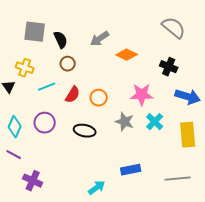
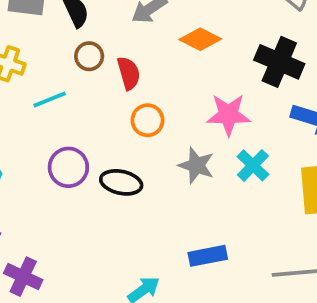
black cross: (169, 67) -> (279, 62), size x1.4
red semicircle: (73, 95) -> (129, 73), moved, turned -48
purple circle: (45, 123) -> (68, 167), moved

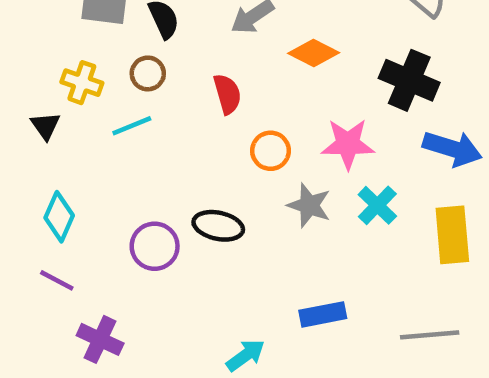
brown circle: (89, 56) -> (148, 73), moved
orange circle: (148, 120) -> (271, 151), moved
purple circle: (68, 167) -> (155, 246), moved

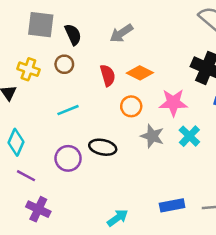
orange diamond: (314, 53) -> (140, 73), moved
cyan line: (132, 126) -> (68, 110), moved
purple line: (57, 280) -> (26, 176), moved
blue rectangle: (323, 314) -> (172, 205), moved

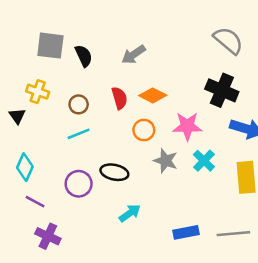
brown circle: (64, 64) -> (79, 104), moved
cyan arrow: (118, 218) -> (130, 213), moved

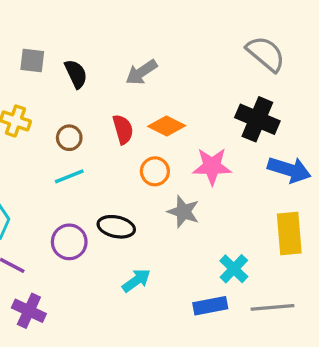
gray square: (50, 46) -> (32, 60), size x0.7
cyan cross: (204, 161) -> (234, 269), moved

